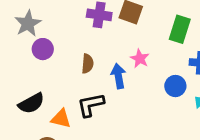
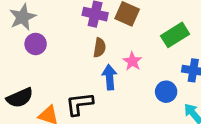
green rectangle: (180, 29) -> (175, 35), turned 36
brown semicircle: (88, 64) -> (99, 48), moved

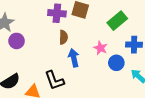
pink star: (132, 61) -> (100, 48), moved
black L-shape: (79, 104) -> (54, 80), turned -95

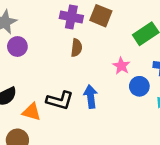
blue arrow: (74, 58) -> (91, 97), moved
black L-shape: (54, 80) -> (60, 100), turned -60

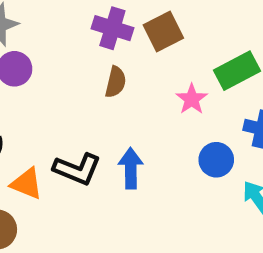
brown square: (101, 16) -> (163, 31), turned 35
pink star: (121, 66) -> (192, 99), moved

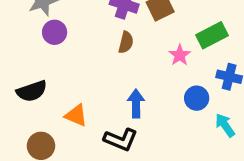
black L-shape: (77, 169) -> (121, 140), moved
orange triangle: (27, 184) -> (76, 115), moved

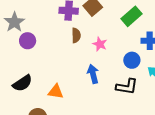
pink star: (180, 55) -> (100, 44), moved
black L-shape: (121, 140) -> (127, 87), moved

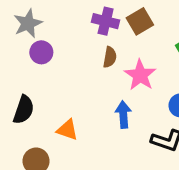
pink star: (100, 44) -> (140, 75), size x1.5
black semicircle: (22, 83) -> (24, 110), turned -48

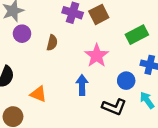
brown semicircle: (110, 57) -> (52, 43), moved

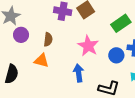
blue circle: (126, 81) -> (116, 55), moved
orange triangle: (38, 94) -> (41, 61), moved

